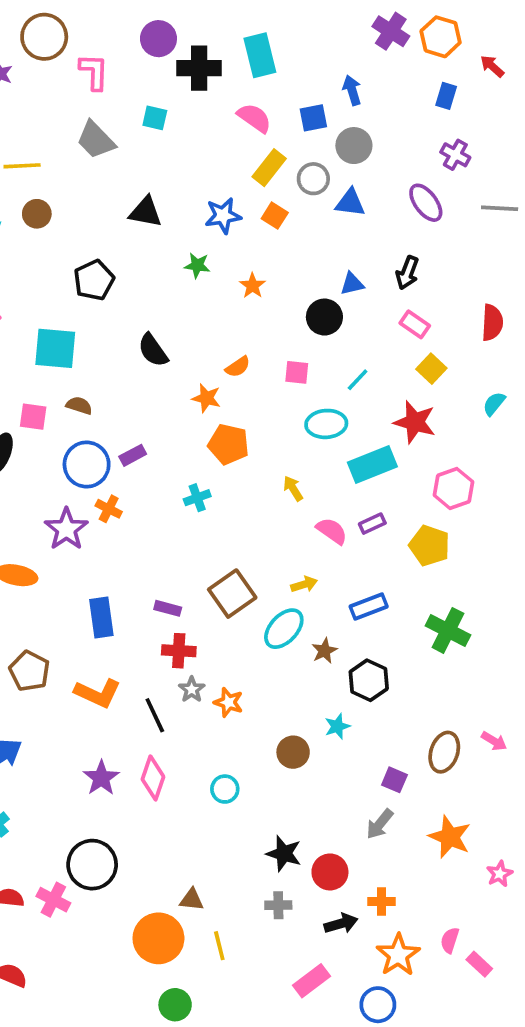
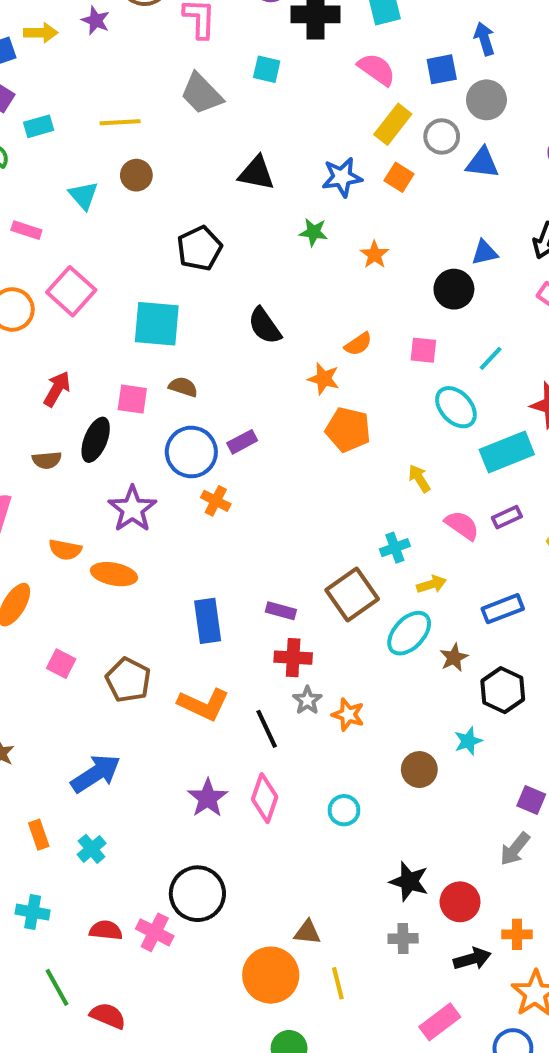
cyan ellipse: (326, 424) -> (456, 407), turned 51
cyan cross: (197, 498) -> (395, 548), moved
purple star: (66, 529) -> (132, 509), moved

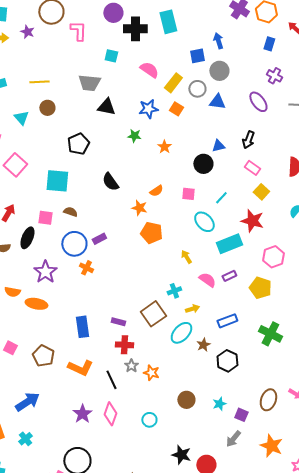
pink semicircle: (377, 69) -> (149, 70), moved
gray trapezoid: (202, 94) -> (89, 83), moved, turned -40
cyan star: (468, 741) -> (219, 404), moved

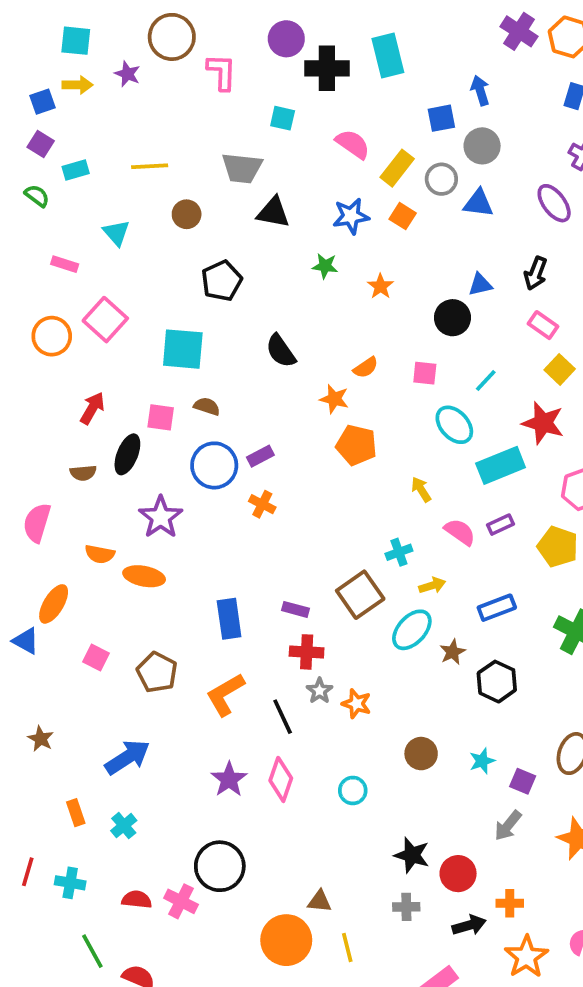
brown circle: (47, 108) -> (187, 214), moved
orange cross: (86, 268) -> (262, 504), moved
orange L-shape: (80, 368) -> (225, 694), turned 125

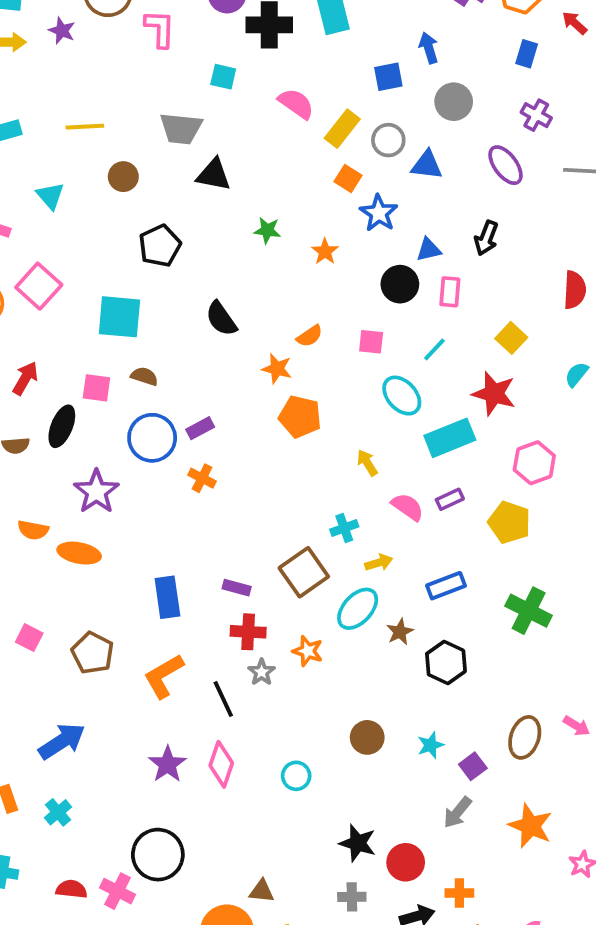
gray circle: (482, 146) -> (454, 102), moved
blue star: (351, 216) -> (379, 213), moved, turned -30
pink rectangle: (543, 325) -> (450, 292), moved, turned 60
orange star: (356, 704) -> (308, 651), moved
purple square: (523, 781) -> (473, 766), turned 30

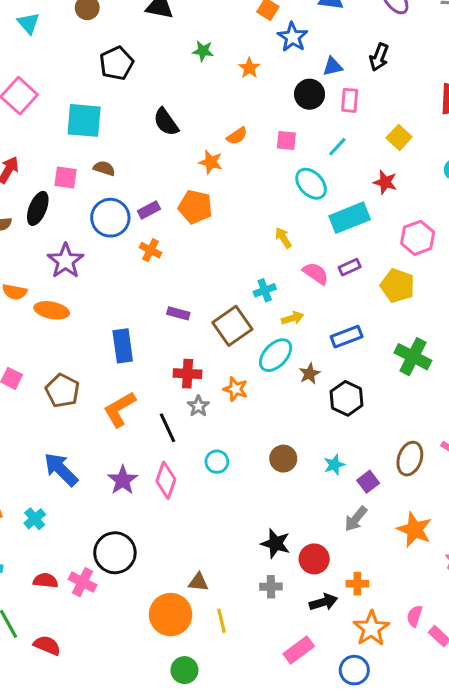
red star: (494, 394) -> (385, 182), size x0.7
orange pentagon: (300, 417) -> (195, 207), moved
purple rectangle: (237, 588) -> (178, 313), moved
blue arrow: (62, 741) -> (61, 469), moved, turned -102
cyan circle: (296, 776) -> (217, 462), moved

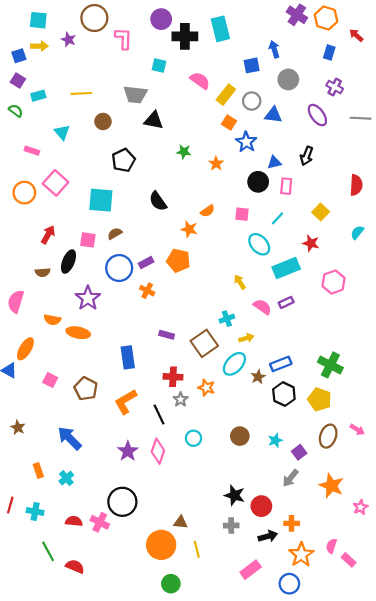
brown semicircle: (104, 168) -> (115, 234), turned -48
yellow pentagon: (398, 286) -> (320, 399), moved
blue rectangle: (347, 337) -> (281, 364), moved
blue arrow: (61, 469) -> (70, 438), moved

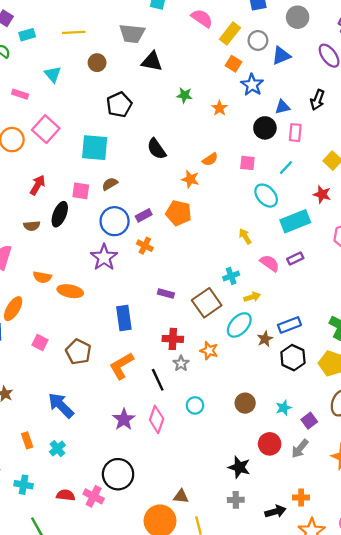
blue triangle: (273, 115) -> (281, 56), turned -30
purple star: (88, 298) -> (104, 257), moved
red circle: (261, 506) -> (270, 444), moved

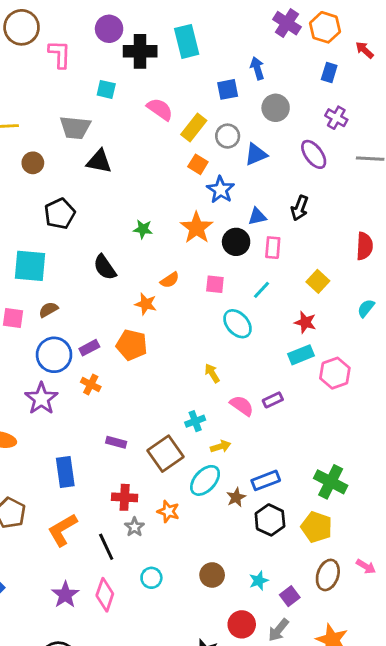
green star: (184, 95) -> (143, 229), moved
orange star: (219, 108) -> (197, 228), moved, size x1.6
cyan rectangle: (295, 221) -> (301, 355), moved, size x0.7

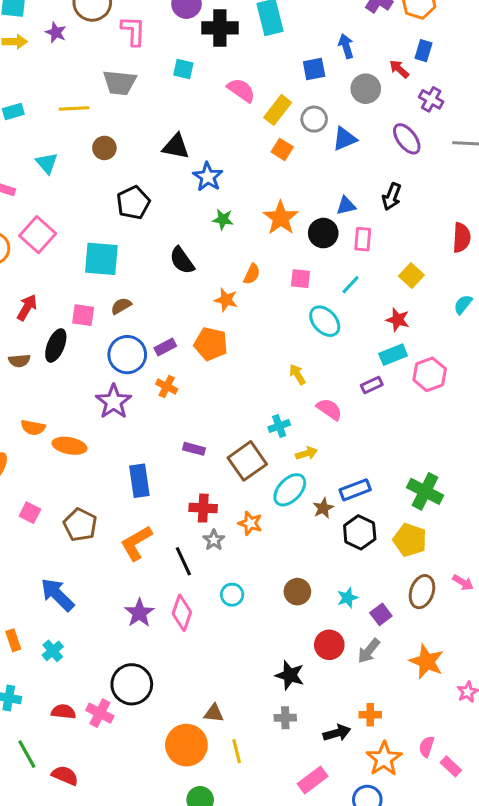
red arrow: (365, 50) -> (399, 69), moved
gray trapezoid: (75, 128) -> (120, 83), moved
blue star: (221, 190) -> (208, 177), moved
orange semicircle: (170, 280) -> (252, 274), turned -30
purple rectangle: (273, 400) -> (372, 385), moved

